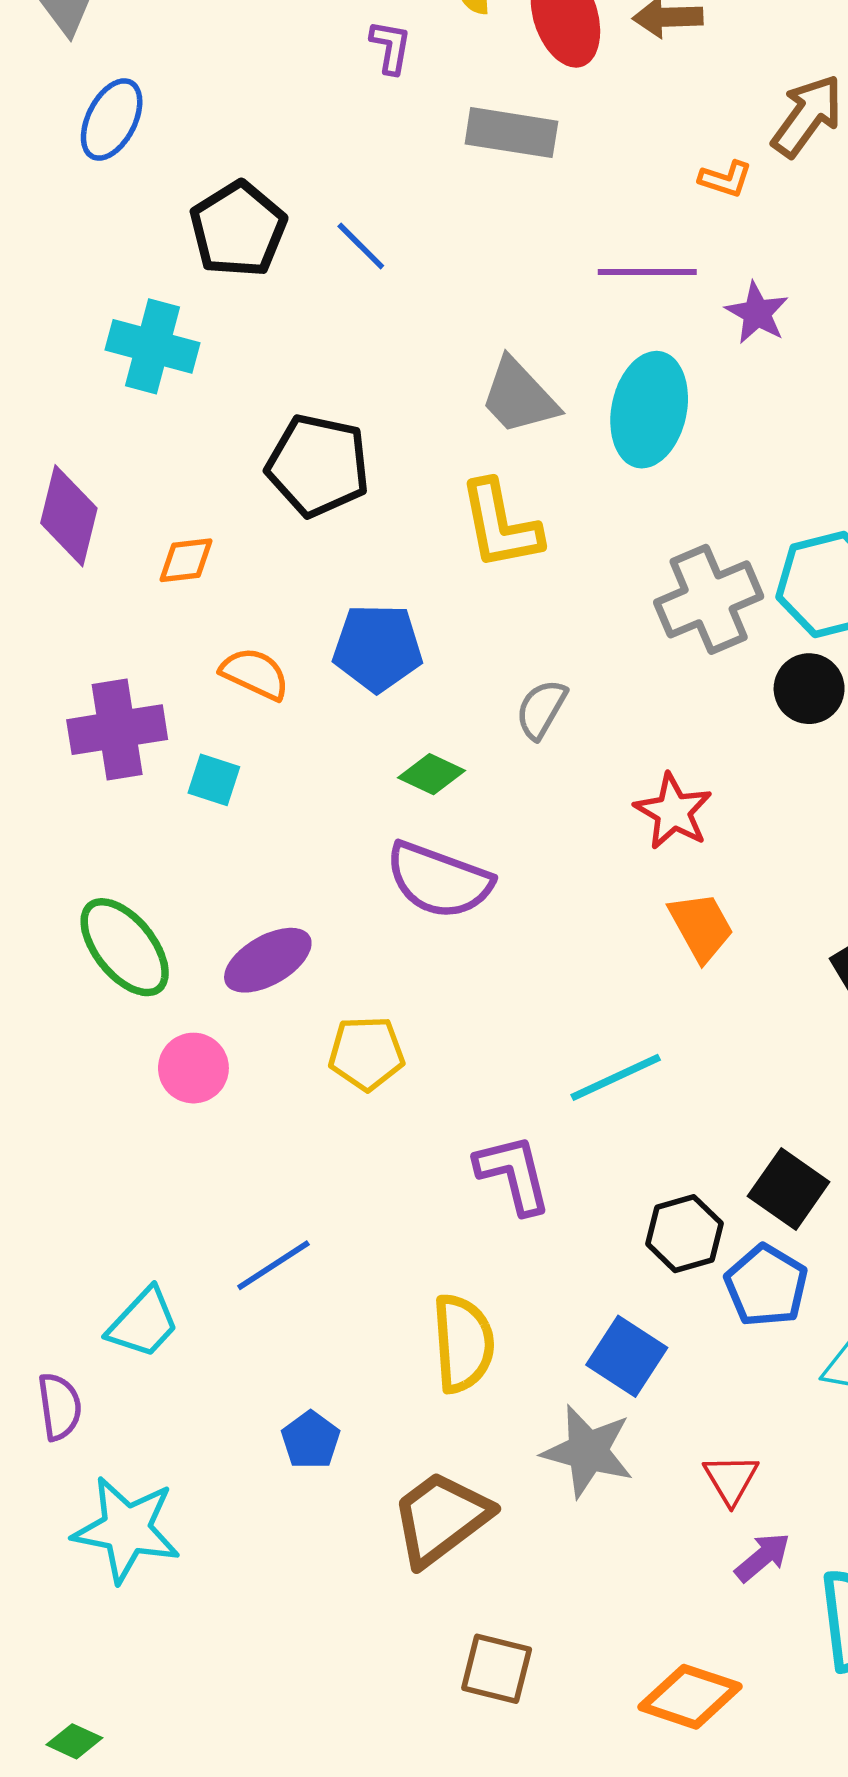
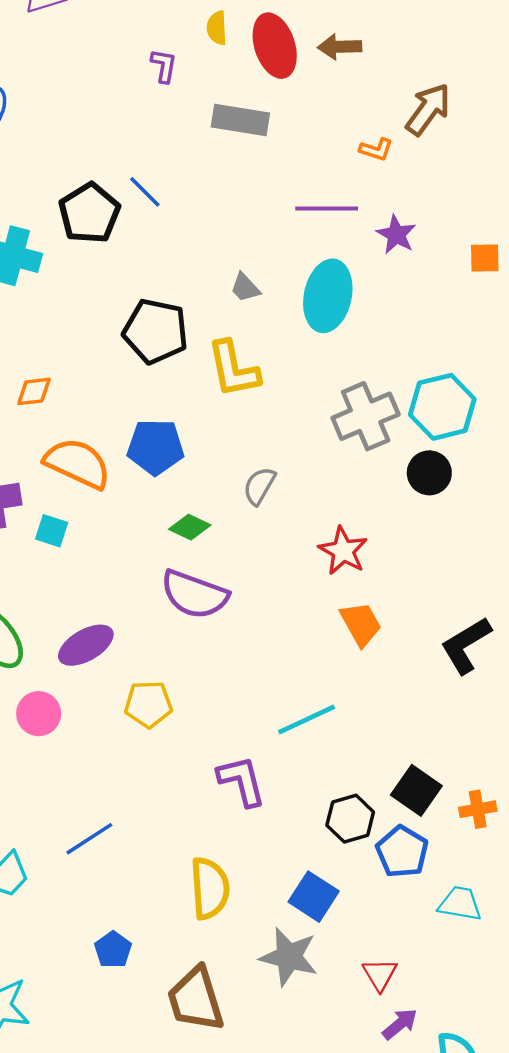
black pentagon: (238, 229) -> (89, 213), moved
gray trapezoid: (519, 397) -> (245, 288), size x0.6
black pentagon: (318, 465) -> (155, 331), moved
orange semicircle: (255, 674) -> (78, 463), size x1.5
brown trapezoid: (441, 1518) -> (196, 999), turned -70

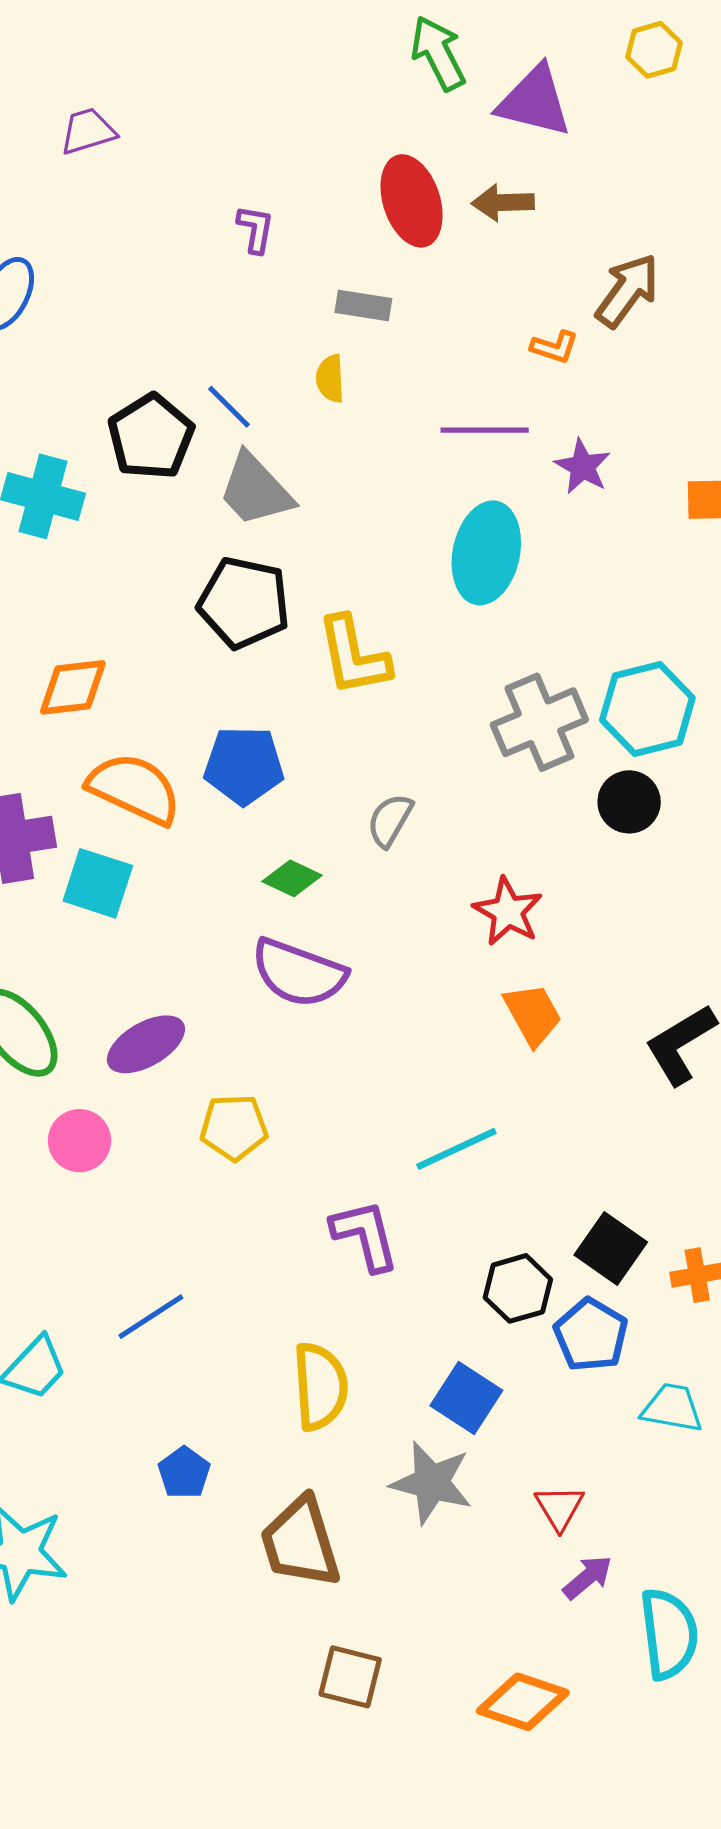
yellow semicircle: (217, 28) -> (330, 379), moved
gray rectangle: (240, 120) -> (363, 306), size x0.7
gray trapezoid: (245, 288) -> (256, 490), moved, size x1.8
orange diamond: (34, 391) -> (73, 687), size x1.4
cyan square: (52, 531) -> (98, 883), size x1.5

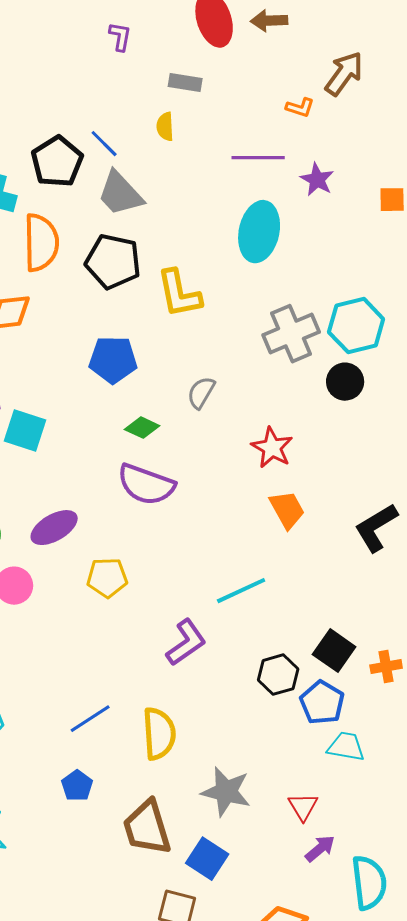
orange semicircle: (134, 789) -> (41, 243), moved, turned 64
purple L-shape: (365, 1235) -> (186, 643), turned 69
blue line: (151, 1317) -> (90, 719), moved
blue square: (466, 1398) -> (207, 859), moved
cyan trapezoid: (672, 1408) -> (346, 747), moved

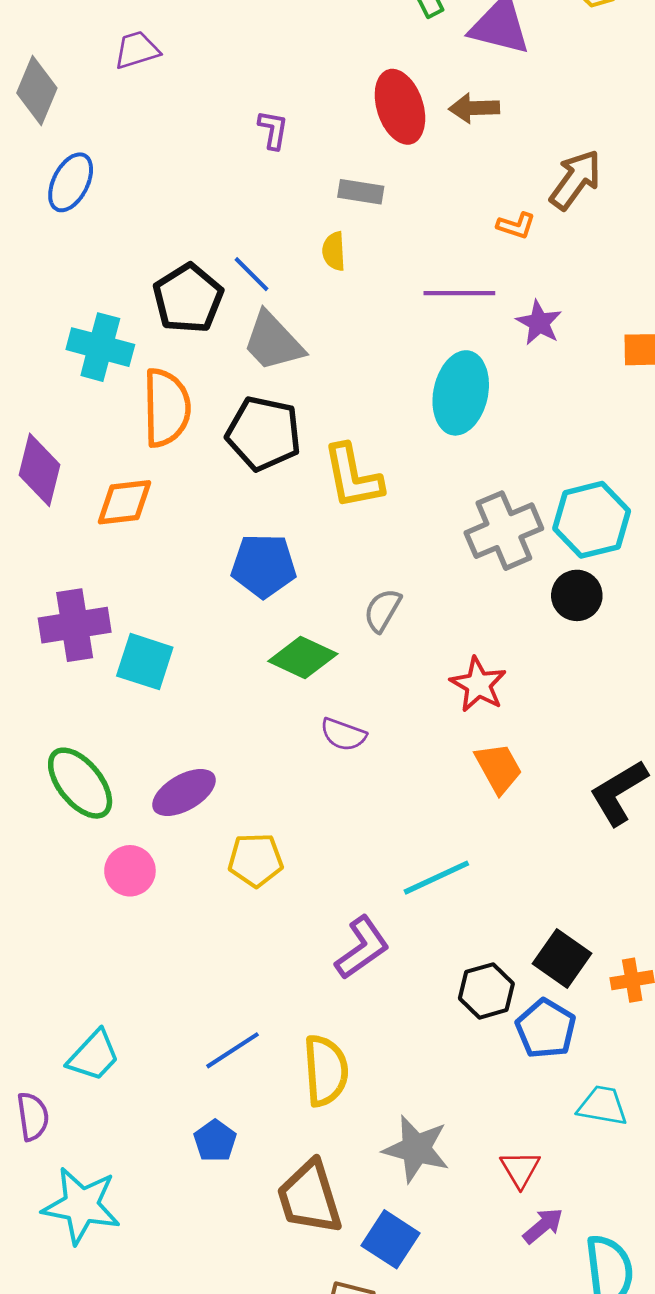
green diamond: (142, 428) -> (303, 658), size x1.4
purple semicircle: (146, 485) -> (343, 734), moved, size x0.6
cyan trapezoid: (346, 747) -> (602, 1106), moved

